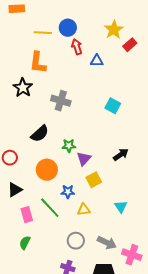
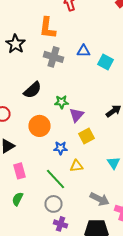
blue triangle: (97, 61) -> (84, 51), moved
orange L-shape: (38, 63) -> (48, 28), moved
green line: (50, 208) -> (56, 179), moved
gray circle: (76, 241) -> (54, 204), moved

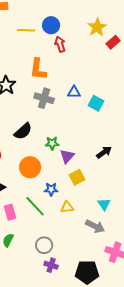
green line: (56, 179) -> (35, 206), moved
gray arrow: (100, 199) -> (95, 226), moved

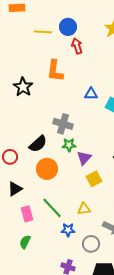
gray cross: (44, 98) -> (63, 124), moved
black semicircle: (23, 131) -> (38, 144), moved
blue star: (51, 189) -> (68, 230), moved
gray circle: (44, 245) -> (91, 244), moved

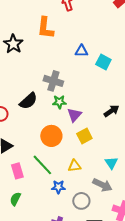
orange circle: (47, 169) -> (51, 136), moved

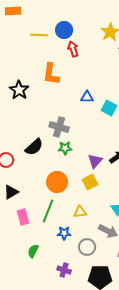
purple triangle: (74, 115) -> (95, 161), moved
green line: (42, 165) -> (48, 211), turned 65
green semicircle: (15, 199) -> (33, 251), moved

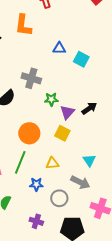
green star: (65, 148) -> (51, 99), moved
yellow square: (90, 182) -> (62, 133), turned -35

